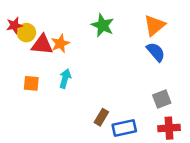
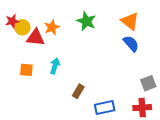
orange triangle: (155, 25) -> (130, 21), turned -42
orange star: (60, 43) -> (52, 27), moved
gray square: (162, 99) -> (148, 83), moved
brown rectangle: (101, 117) -> (78, 91), moved

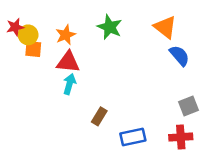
red triangle: (36, 37) -> (68, 62), moved
blue semicircle: (131, 44) -> (179, 56), moved
orange square: (26, 70) -> (33, 49), moved

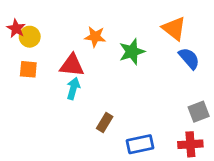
red star: (15, 27) -> (16, 28), turned -30
green star: (110, 27) -> (132, 52), moved, turned 30
orange star: (66, 35) -> (95, 37), moved, turned 30
orange square: (33, 49) -> (28, 69), moved

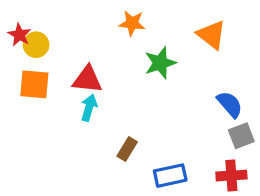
orange star: (95, 37) -> (132, 23), moved
blue semicircle: (189, 58) -> (230, 104), moved
orange square: (28, 69) -> (34, 84), size x1.4

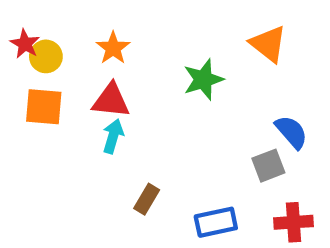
orange star: (132, 23) -> (113, 48), moved, turned 30
gray square: (241, 136) -> (268, 166), moved
brown rectangle: (127, 149) -> (147, 199), moved

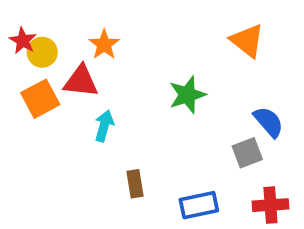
green star: (203, 80) -> (187, 95), moved
red triangle: (111, 101) -> (81, 81), moved
orange square: (44, 107) -> (40, 99), turned -33
brown rectangle: (147, 199) -> (135, 184), turned -40

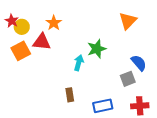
orange triangle: (247, 41) -> (128, 21), turned 36
cyan arrow: (104, 126) -> (79, 63), moved

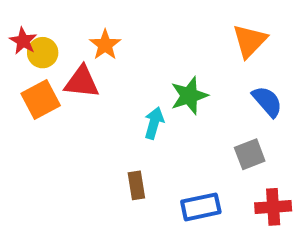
blue semicircle: (139, 63) -> (267, 101), moved

